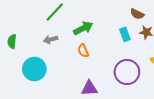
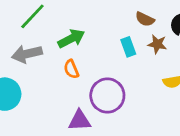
gray arrow: (51, 39) -> (27, 54), size x1.5
purple circle: (127, 72) -> (107, 95), moved

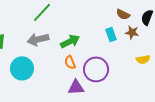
green arrow: (71, 39) -> (70, 41), moved
orange semicircle: (71, 69) -> (70, 62), moved

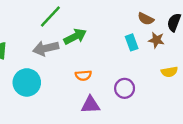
green arrow: (70, 41) -> (75, 37), moved
orange semicircle: (70, 62) -> (83, 75), turned -72
purple circle: (96, 69) -> (125, 88), moved, size x0.7

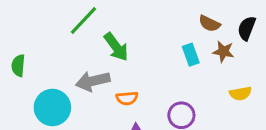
green arrow: (75, 37) -> (116, 47), turned 80
gray arrow: (46, 48) -> (93, 81), moved

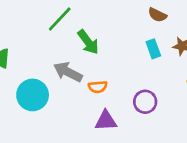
brown semicircle: (209, 24) -> (157, 15), moved
gray arrow: (93, 81) -> (68, 72), turned 40

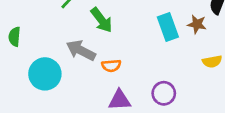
cyan rectangle: (153, 49) -> (168, 27), size x1.4
purple circle: (145, 102) -> (164, 93), moved

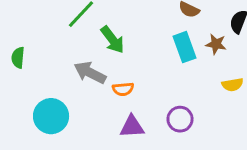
cyan circle: (45, 74) -> (51, 116), moved

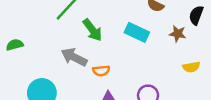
cyan rectangle: (185, 47) -> (137, 32), moved, turned -45
green semicircle: (18, 58) -> (15, 45), turned 70

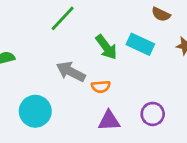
green arrow: (92, 30) -> (106, 47), moved

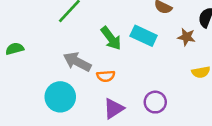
cyan circle: (35, 111) -> (60, 97), moved
purple triangle: (109, 121) -> (114, 109), turned -30

